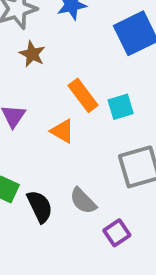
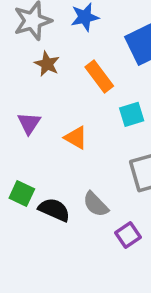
orange rectangle: (83, 95) -> (99, 76), moved
black semicircle: (40, 206) -> (54, 210), turned -40

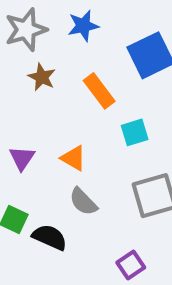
purple triangle: (29, 123) -> (22, 158), moved
gray semicircle: (96, 204) -> (83, 202), moved

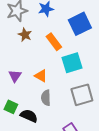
cyan square: (135, 132) -> (72, 63), size x1.5
gray semicircle: (83, 202) -> (46, 98), turned 42

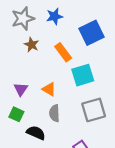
green square: (11, 107) -> (16, 114), moved

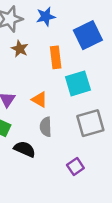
orange rectangle: (63, 52) -> (56, 57), turned 30

